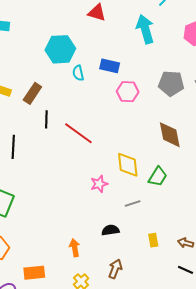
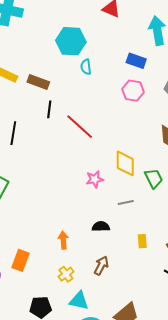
blue rectangle: (110, 66) -> (136, 61), moved
brown rectangle: (32, 93) -> (38, 82), turned 70
green trapezoid: (158, 177) -> (154, 178), turned -65
orange rectangle: (34, 273) -> (20, 260), turned -70

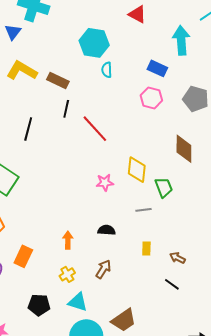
gray line: (126, 202) -> (144, 210), moved

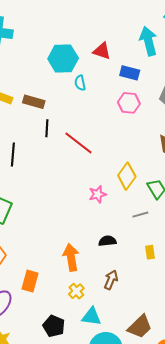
red triangle: (137, 14) -> (102, 51), moved
yellow diamond: (137, 170) -> (127, 176), turned 40
orange arrow: (68, 240) -> (71, 257), size x1.5
black pentagon: (39, 305) -> (54, 326), turned 30

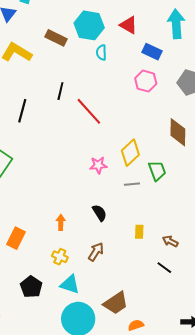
brown rectangle: (34, 102) -> (56, 38), moved
gray line: (140, 215) -> (132, 184), moved
black semicircle: (107, 241) -> (99, 213), turned 54
orange arrow: (71, 257) -> (61, 222), size x0.6
yellow cross: (76, 291) -> (60, 257), turned -35

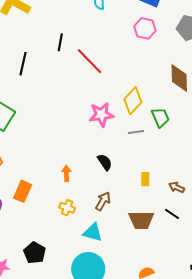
pink star: (98, 165) -> (101, 115), size x1.4
cyan triangle: (70, 284) -> (93, 232), moved
black pentagon: (31, 287) -> (35, 253), moved
brown trapezoid: (116, 303) -> (141, 220), moved, turned 36

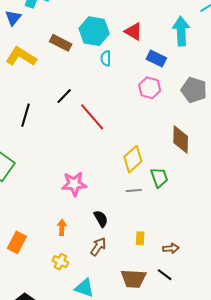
black line: (60, 42) -> (64, 96), turned 30
pink star: (101, 115) -> (74, 184), moved
brown arrow: (177, 187) -> (171, 248), turned 147
brown arrow: (103, 201) -> (98, 247), moved

